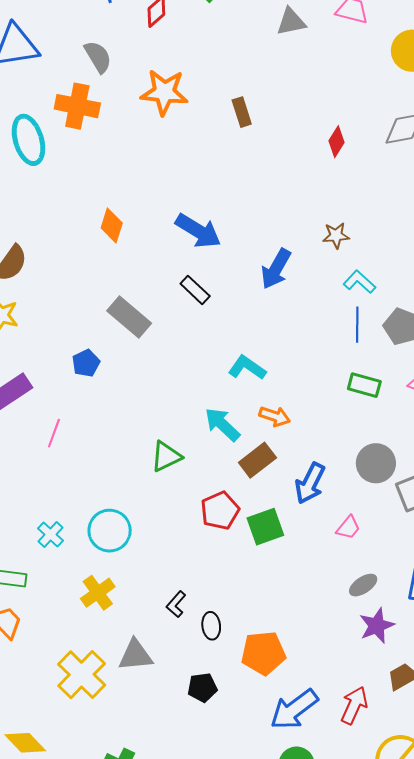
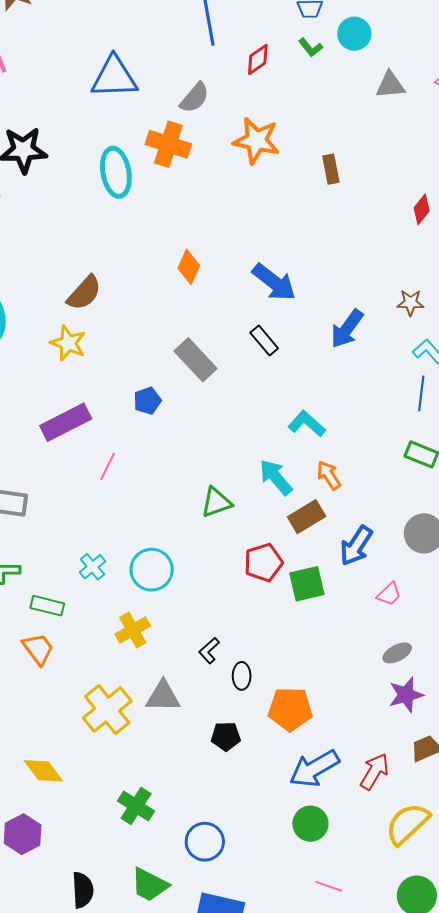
gray semicircle: (98, 57) -> (194, 98), turned 64
orange arrow: (275, 416) -> (329, 475), turned -148

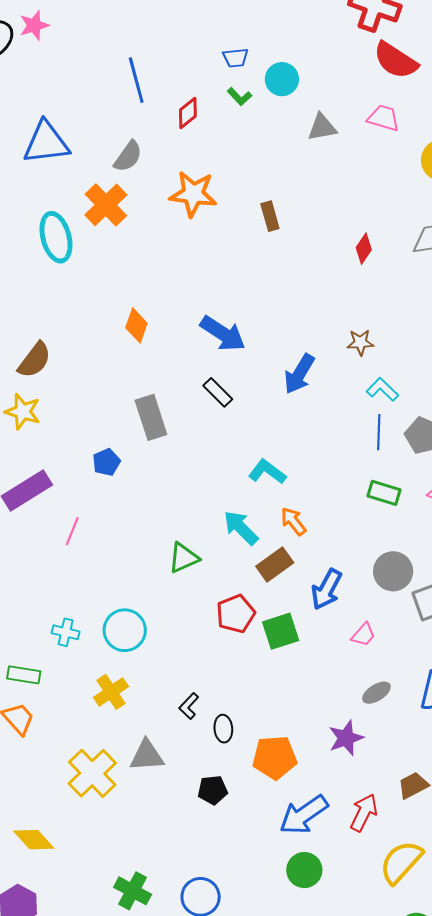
orange cross: (168, 144) -> (106, 205), turned 33
gray rectangle: (196, 360) -> (151, 417), turned 30
cyan cross: (92, 567) -> (66, 632), turned -32
purple star: (406, 695) -> (346, 738), moved
green cross: (136, 806) -> (133, 891), moved

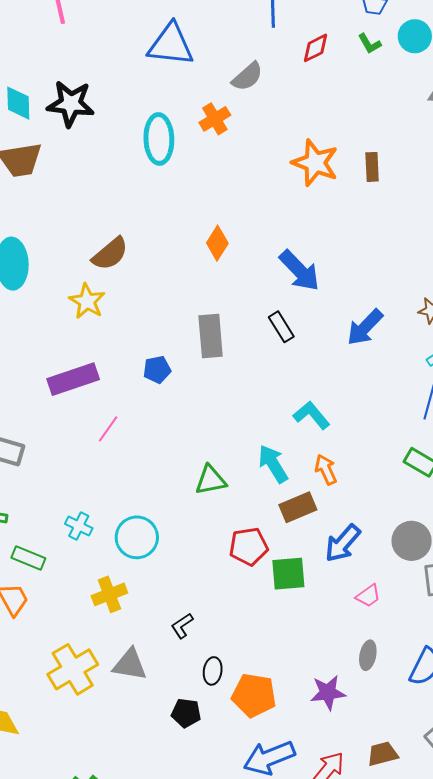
orange star: (193, 194) -> (315, 163), moved
orange cross: (106, 205) -> (215, 119), size x0.7
gray ellipse: (376, 693) -> (368, 655), turned -60
black ellipse: (223, 729) -> (213, 671), moved

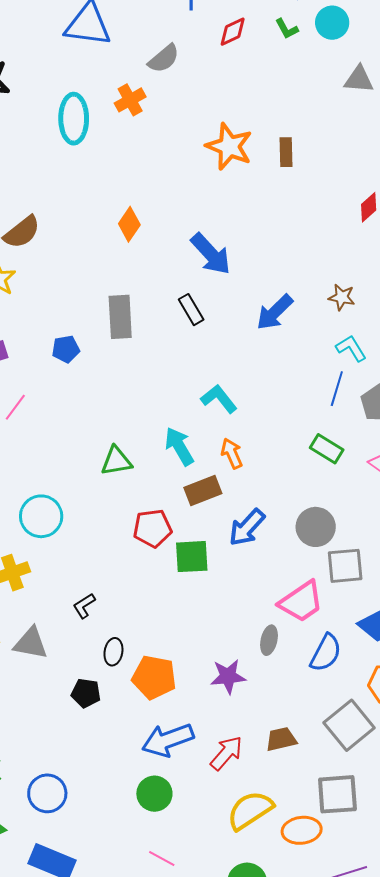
pink trapezoid: (368, 596) -> (301, 602), moved, size x1.8

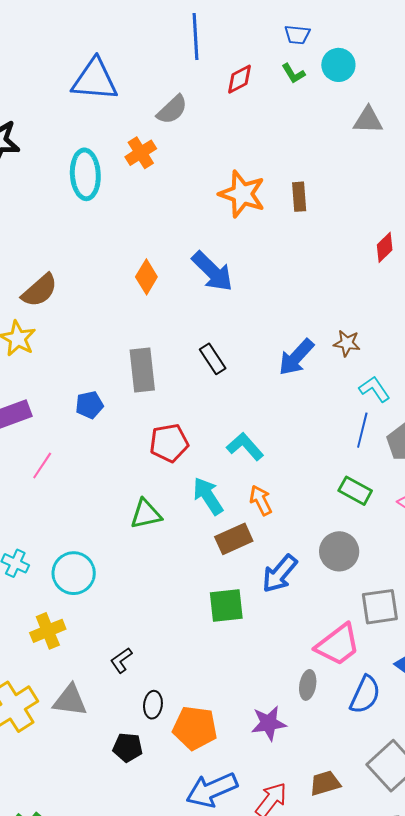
blue arrow: (211, 254) -> (212, 271), moved
brown star: (342, 297) -> (347, 343), moved
gray circle: (316, 527) -> (339, 551), moved
red pentagon: (153, 528) -> (169, 443), moved

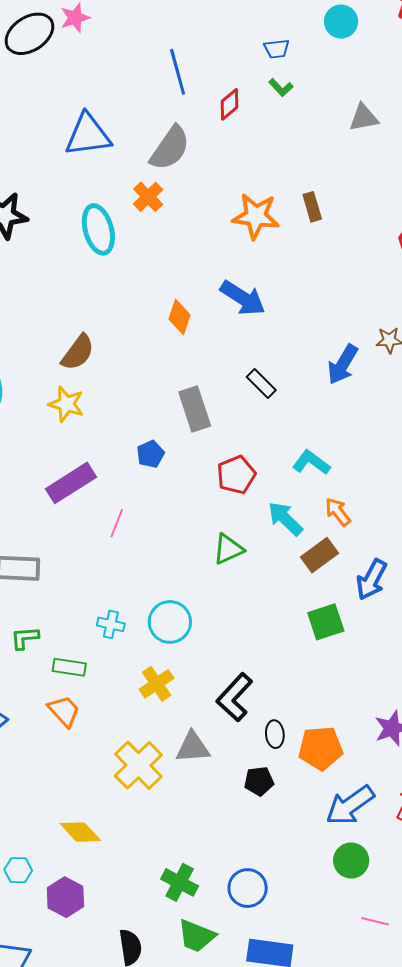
cyan circle: (338, 65) -> (341, 22), moved
gray semicircle: (172, 110) -> (170, 148), size x1.4
black L-shape: (121, 660) -> (235, 697), size x1.8

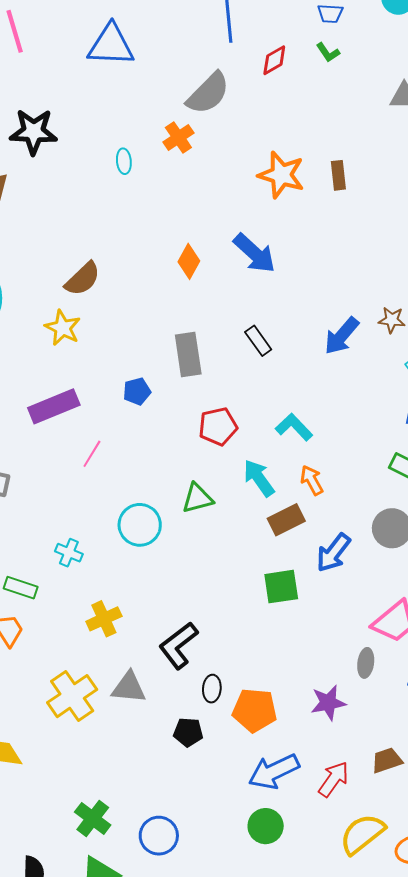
blue triangle: (88, 135) -> (111, 45), moved
cyan ellipse: (98, 229) -> (124, 161), size x0.5
cyan circle: (170, 622) -> (140, 525), moved

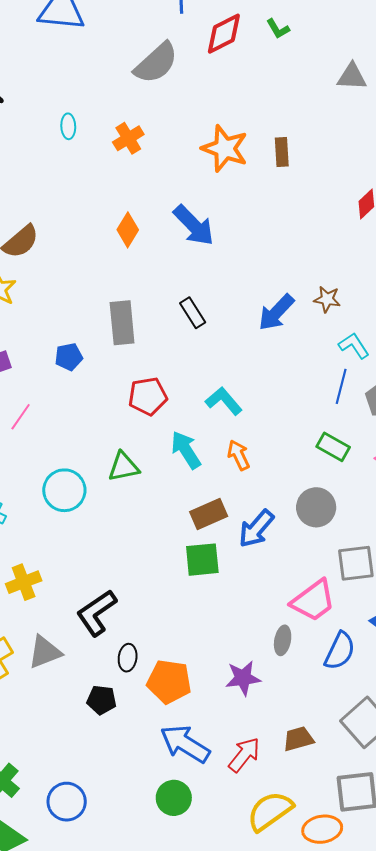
red diamond: (274, 60) -> (224, 34), size x1.4
orange cross: (178, 137) -> (128, 138), moved
brown rectangle: (286, 520) -> (209, 514), moved
gray triangle: (129, 687) -> (45, 652), turned -30
blue arrow: (274, 771) -> (185, 744), turned 54

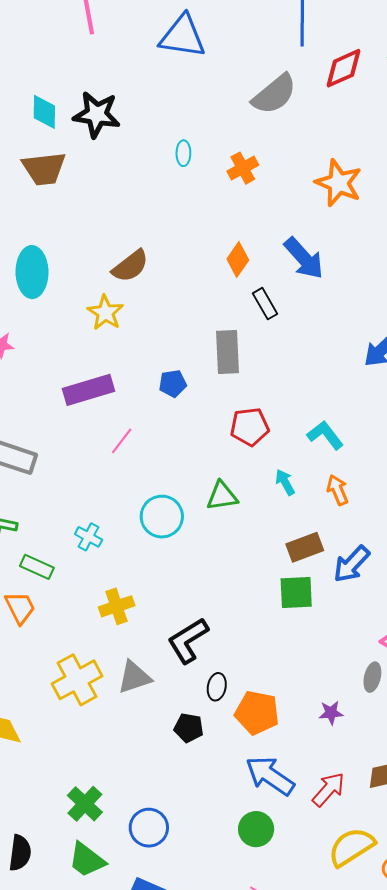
black rectangle: (193, 313) -> (265, 304), moved
cyan arrow: (186, 450) -> (285, 482), size x0.7
purple star: (243, 678) -> (331, 713), size x0.7

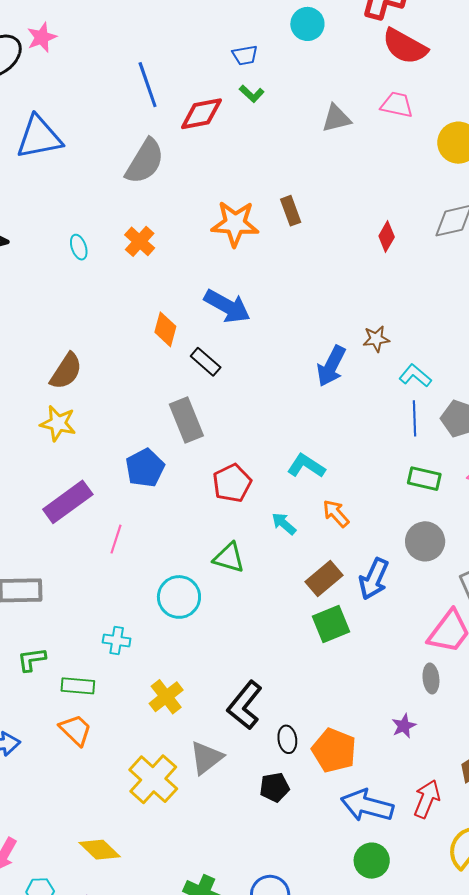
red diamond: (343, 68) -> (201, 114), turned 33
blue pentagon: (173, 384) -> (145, 468), size x1.4
green triangle: (222, 496) -> (229, 558), turned 44
orange pentagon: (257, 713) -> (334, 750), turned 30

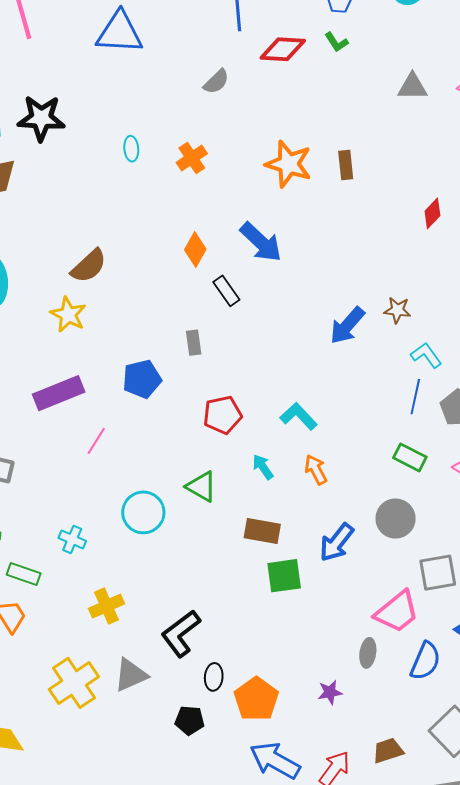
gray semicircle: (145, 161) -> (216, 82), size x0.6
gray rectangle: (186, 420) -> (194, 343), size x0.6
brown rectangle: (324, 579) -> (262, 531), moved, turned 36

